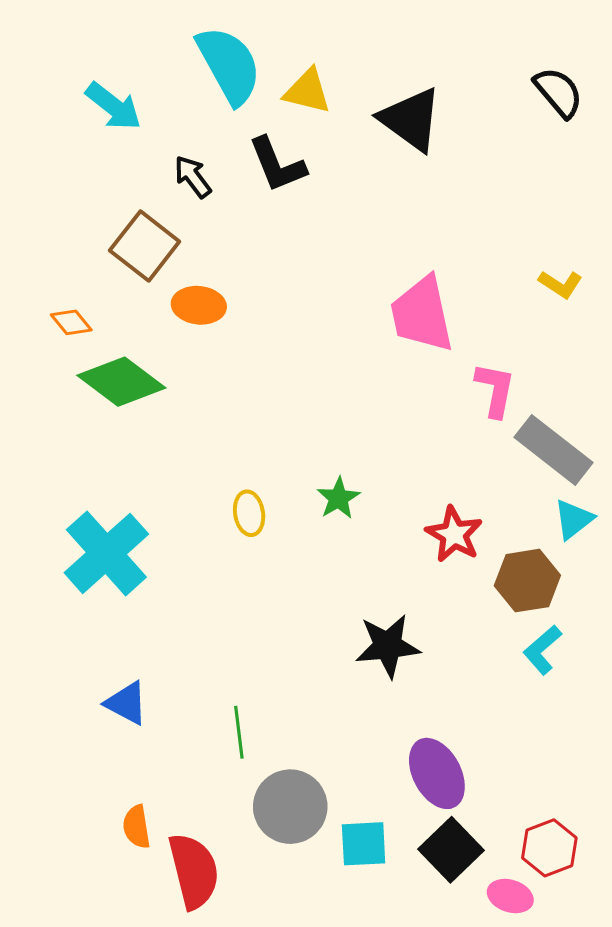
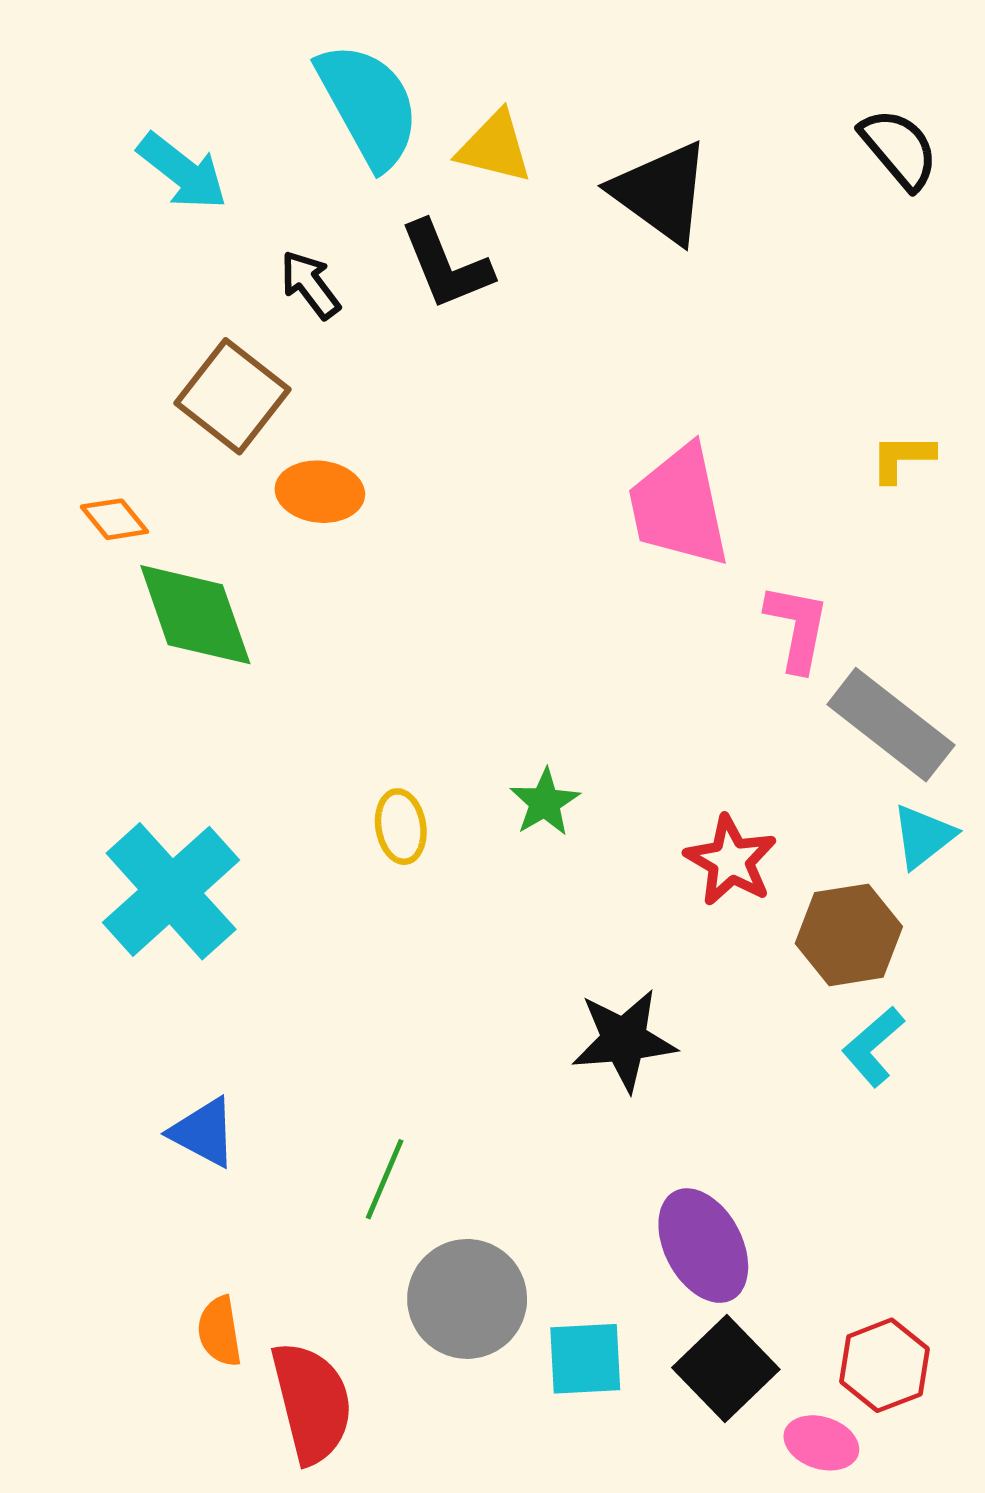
yellow L-shape: (560, 284) -> (902, 458), turned 147
green diamond: (121, 382) -> (195, 615), turned 34
green line: (239, 732) -> (385, 1179), turned 30

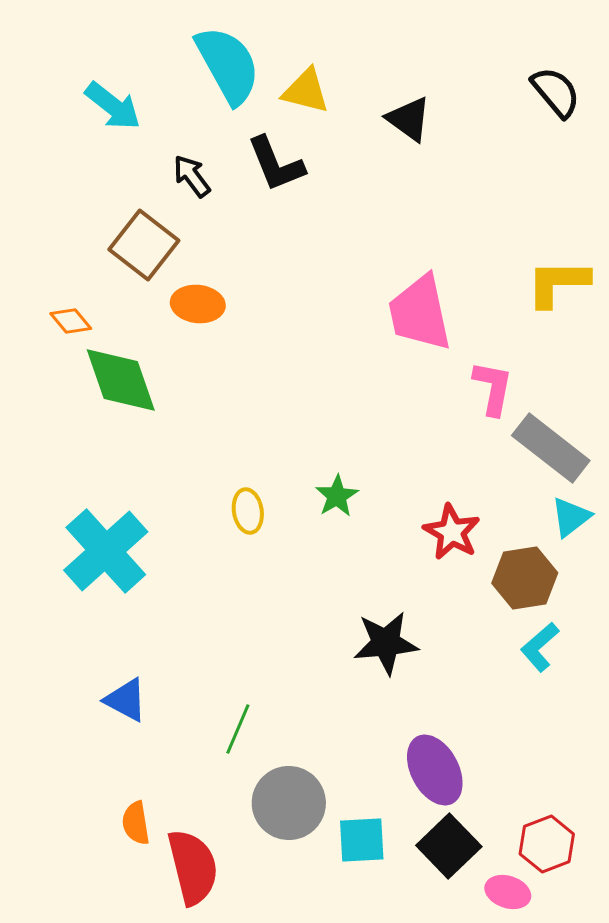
black triangle: (661, 192) -> (409, 119), size x0.7
yellow L-shape: (902, 458) -> (558, 283), size x1.6

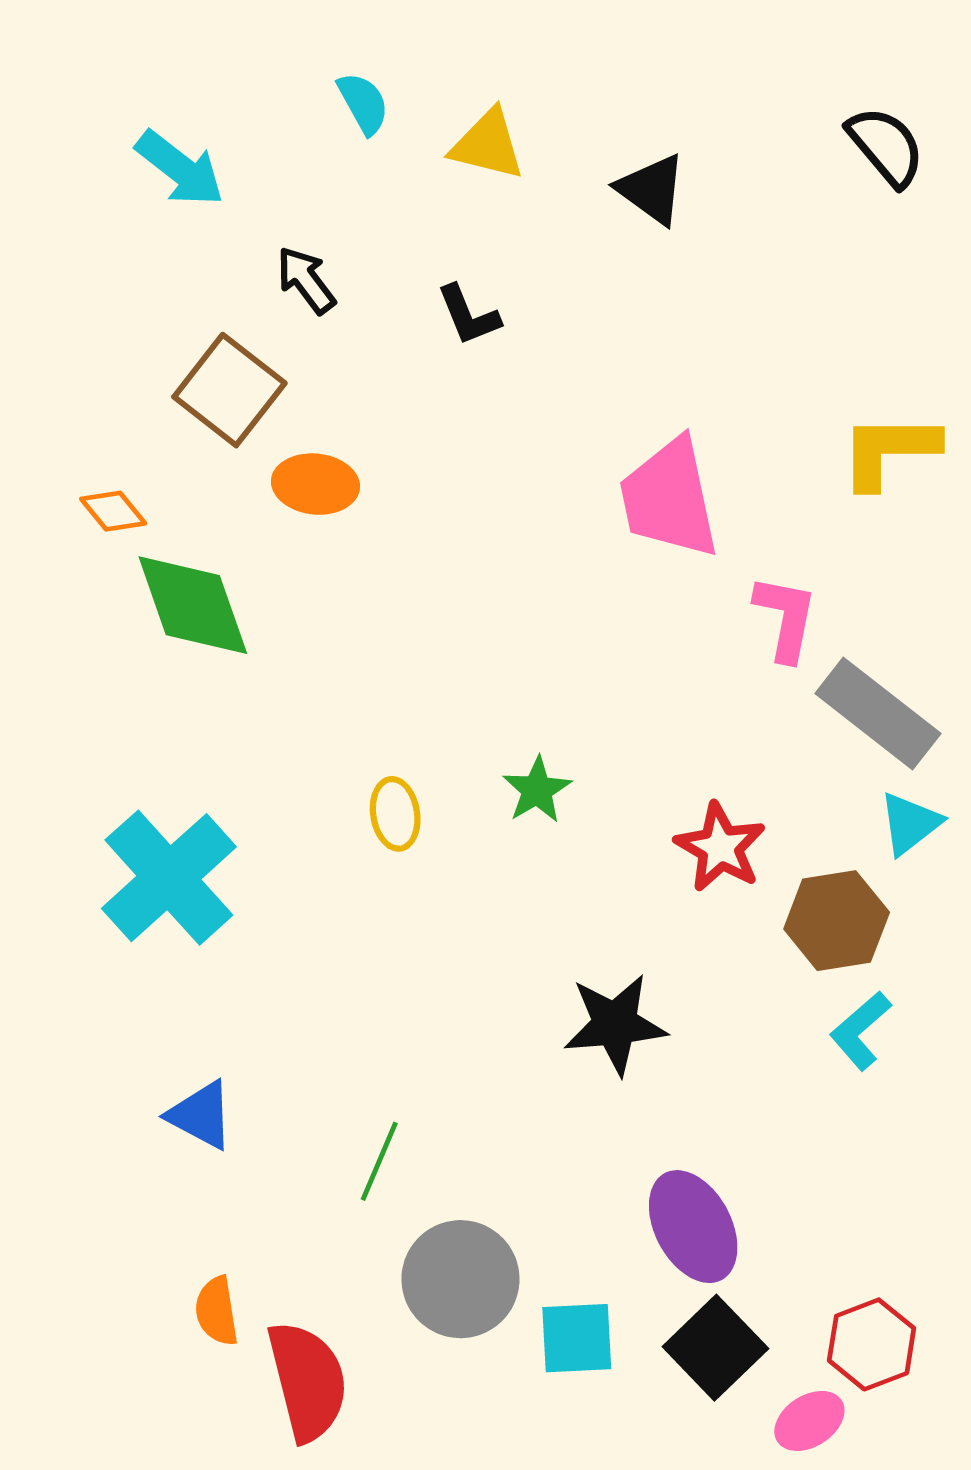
cyan semicircle: (228, 65) -> (363, 103), size x0.5
black L-shape: (276, 164) -> (468, 315), moved, size x0.7
pink ellipse: (508, 892) -> (809, 1421), turned -51

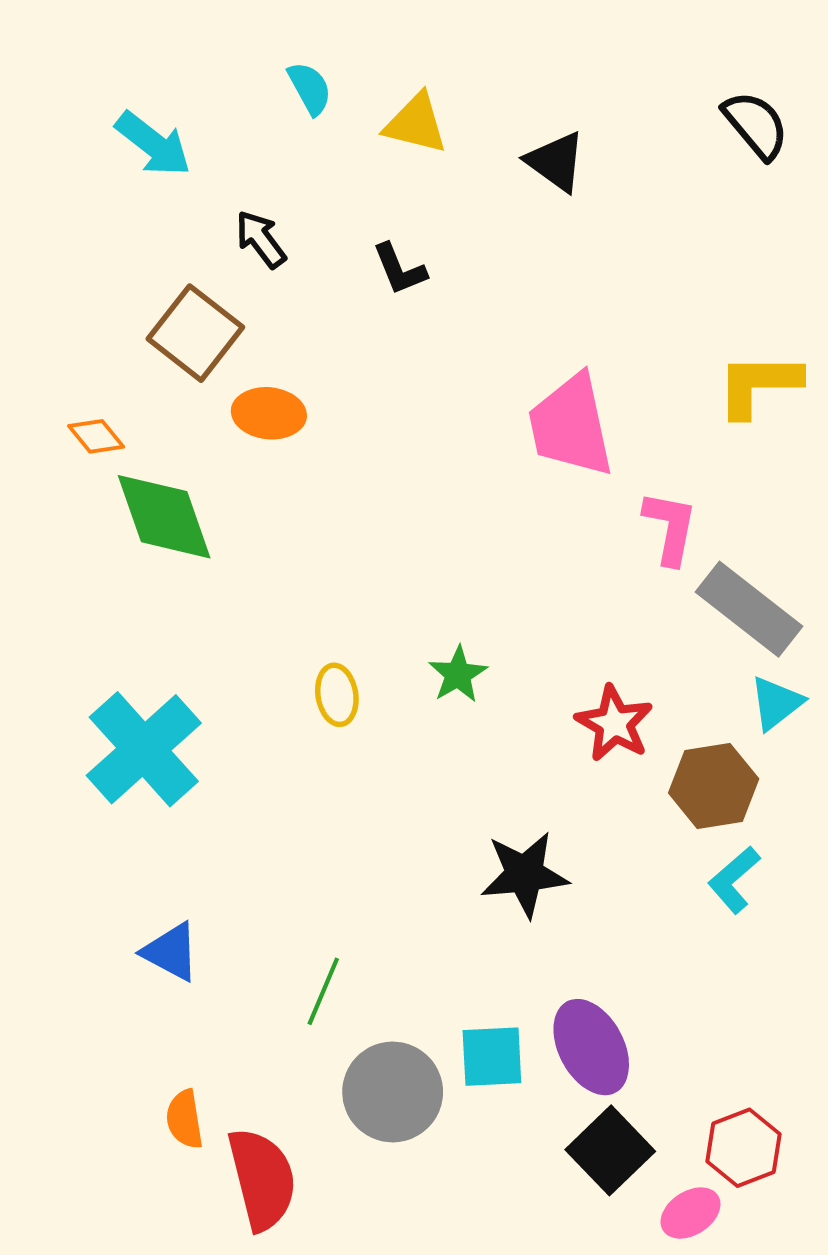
cyan square: (577, 1338) -> (492, 1057), moved

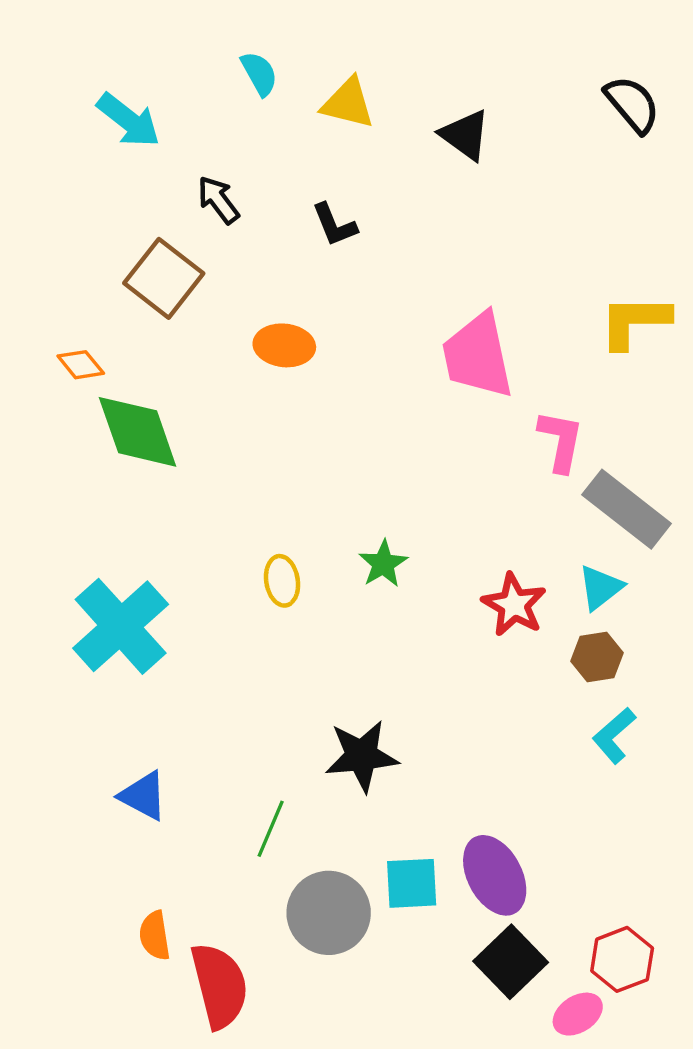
orange ellipse: (269, 413) -> (284, 345), moved
cyan triangle: (776, 703) -> (600, 588), moved
brown hexagon: (714, 786) -> (597, 657), size x0.7
black star: (525, 874) -> (362, 756), moved

